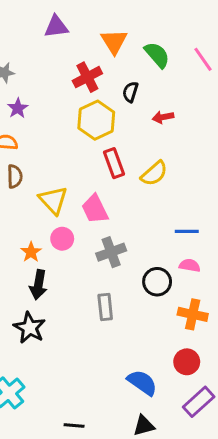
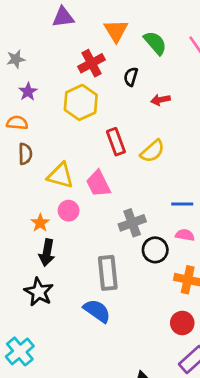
yellow hexagon: (96, 120) -> (81, 102), moved
yellow triangle: (53, 200) -> (60, 175), turned -32
gray cross: (111, 252) -> (132, 223), moved
gray rectangle: (105, 307) -> (108, 273), size x1.4
blue semicircle: (142, 383) -> (97, 311), moved

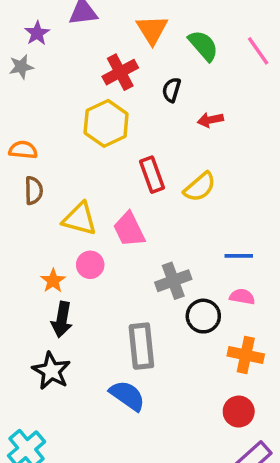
purple star: (28, 92) -> (37, 33), moved

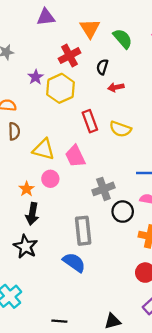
purple star: (37, 33) -> (36, 77), moved
red arrow: (210, 120) -> (116, 87), moved
yellow semicircle: (200, 187) -> (120, 129), turned 60

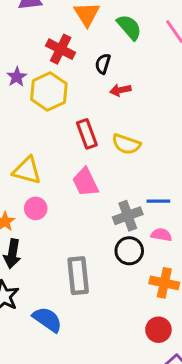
red cross: (70, 56) -> (61, 49), turned -35
pink trapezoid: (75, 156) -> (85, 182), moved
gray cross: (103, 189) -> (128, 216), moved
blue semicircle: (74, 262) -> (47, 319), moved

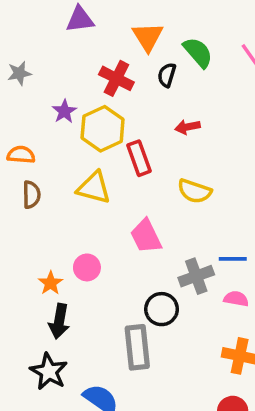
black semicircle: (103, 64) -> (167, 75), moved
red rectangle: (87, 134) -> (139, 158), moved
yellow triangle: (27, 170) -> (94, 188), moved
black circle: (129, 251) -> (162, 309), moved

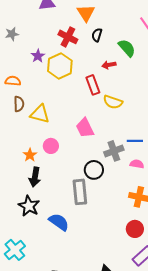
green semicircle: (198, 52) -> (127, 48), moved
red rectangle: (139, 158) -> (93, 85), moved
yellow triangle: (94, 188) -> (40, 114), moved

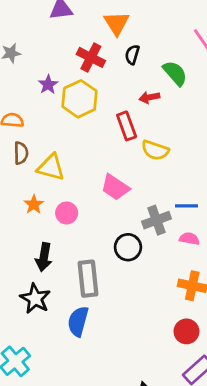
pink trapezoid: (85, 128) -> (115, 187), turned -30
orange star: (30, 155) -> (34, 204), moved
gray rectangle: (80, 192) -> (88, 279), moved
blue semicircle: (59, 222) -> (78, 321), turned -110

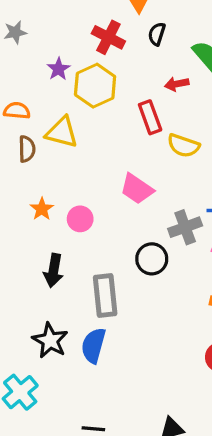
yellow triangle: (51, 167) -> (62, 132), moved
black star: (35, 299) -> (50, 341), moved

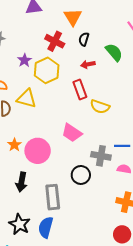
red arrow: (177, 84) -> (88, 64), moved
pink circle: (80, 219) -> (38, 151), size x1.6
gray cross: (185, 227) -> (101, 156), turned 30

